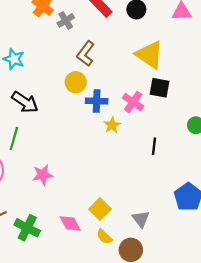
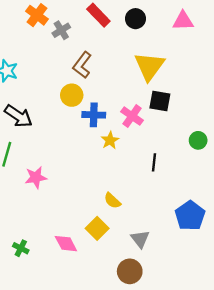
yellow triangle: (150, 55) -> (149, 66), turned 32
pink star: (43, 175) -> (36, 177), moved
green cross: (27, 228) -> (21, 248), size x0.6
yellow semicircle: (104, 237) -> (112, 201), moved

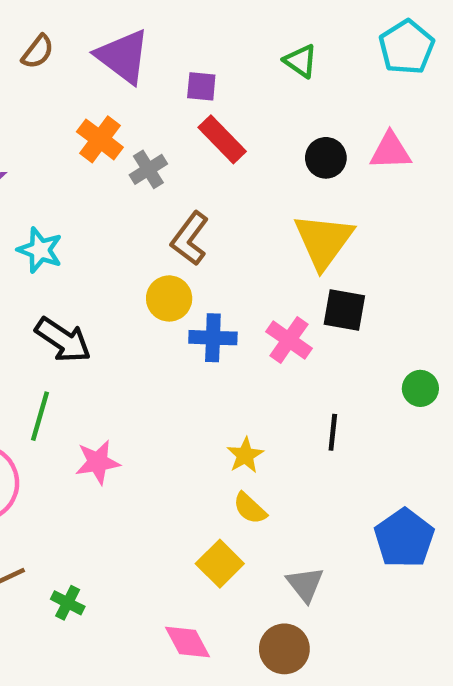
black circle: (135, 19) -> (326, 158), moved
yellow star: (110, 140) -> (245, 455), moved
pink diamond: (66, 244) -> (188, 642), moved

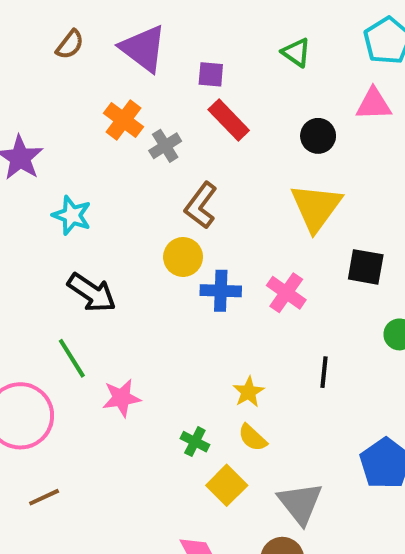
pink triangle: (390, 151) -> (374, 104), moved
black square: (344, 310) -> (366, 267), moved
green line: (40, 416) -> (72, 358), turned -48
gray triangle: (305, 584) -> (300, 503), size x1.4
green cross: (68, 603) -> (195, 442), moved

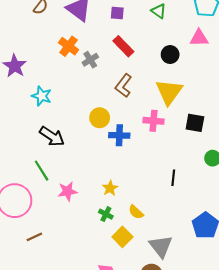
purple square: (211, 74) -> (117, 13), moved
brown L-shape: (201, 205) -> (123, 86), moved
pink cross: (286, 293) -> (153, 121), moved, turned -30
yellow star: (249, 392) -> (110, 188), moved
brown line: (44, 497) -> (34, 237), moved

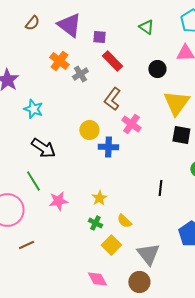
purple square: (117, 13) -> (99, 37), moved
yellow triangle: (169, 92) -> (176, 103), moved
pink cross: (153, 121) -> (131, 124), moved, turned 30

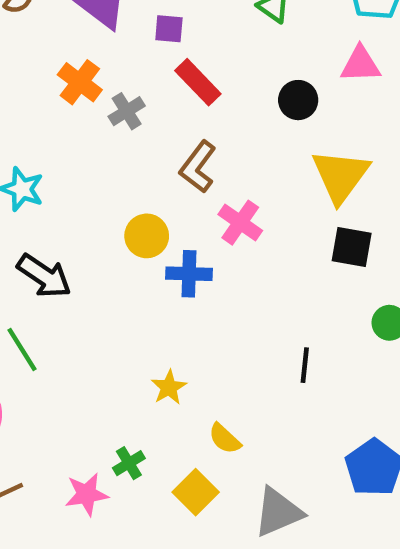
pink star: (58, 201) -> (87, 494), moved
green cross: (95, 223) -> (129, 463), moved, turned 32
gray triangle: (148, 254) -> (278, 512), turned 45

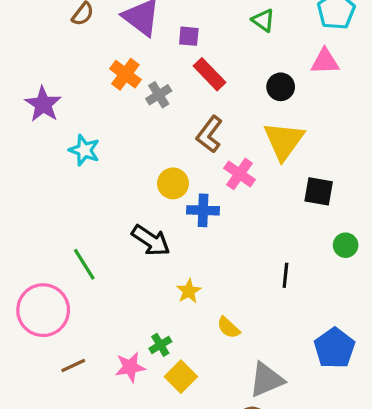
yellow triangle: (340, 176) -> (284, 141), moved
black arrow: (44, 276) -> (151, 240), moved
yellow square: (196, 492) -> (181, 377), moved

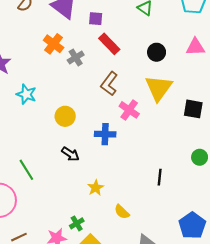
pink triangle: (325, 61) -> (195, 47), moved
yellow circle: (173, 183) -> (65, 116), moved
black square: (319, 191) -> (193, 109), moved
black arrow: (151, 240) -> (70, 154), size x0.7

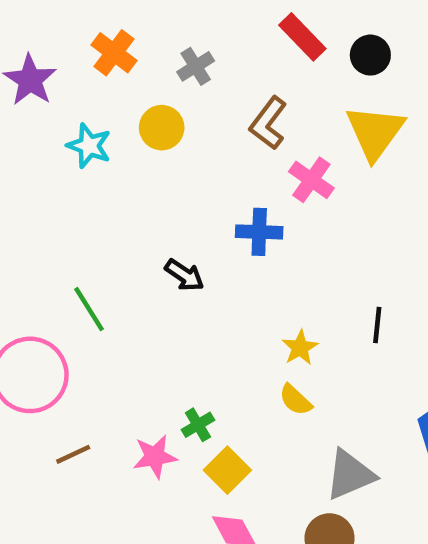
orange cross: (54, 44) -> (114, 53), moved
red rectangle: (109, 44) -> (302, 37), moved
yellow circle: (65, 116) -> (162, 128), moved
yellow star: (96, 188) -> (300, 348), moved

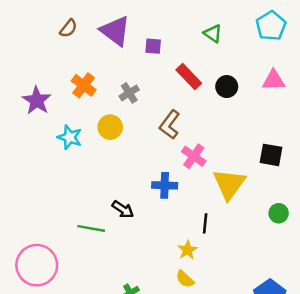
yellow triangle: (375, 132) -> (229, 184), moved
green line: (89, 309) -> (91, 228), moved, turned -48
black line: (377, 325) -> (205, 223), moved

